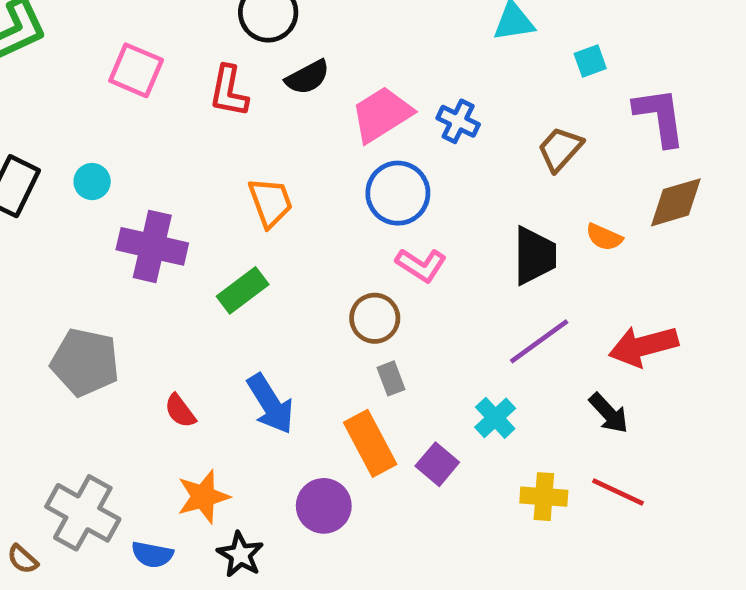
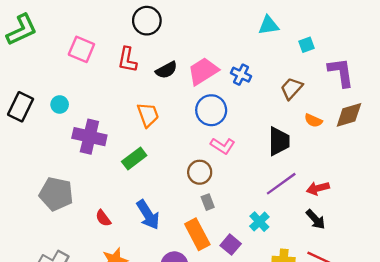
black semicircle: (308, 77) -> (166, 70), moved
orange semicircle: (604, 237) -> (313, 121), moved
red arrow: (643, 346) -> (318, 188), moved, size x0.7

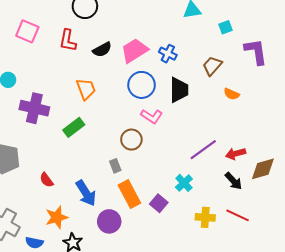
brown diamond: (349, 115) -> (263, 169), moved
black trapezoid: (279, 141) -> (179, 90), moved
gray rectangle: (208, 202) -> (115, 166), moved
blue arrow: (148, 215) -> (86, 193), moved

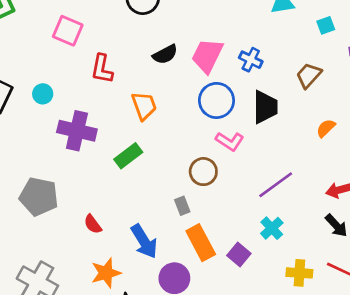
red L-shape: (68, 40) -> (102, 69), moved
pink trapezoid: (134, 51) -> (207, 56), turned -32
orange semicircle: (232, 94) -> (326, 128), moved, turned 112
purple line: (203, 150) -> (276, 185), moved

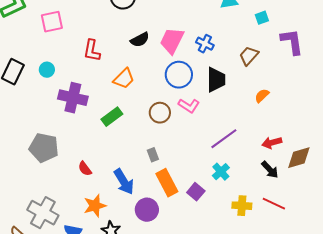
pink square: (68, 31) -> (52, 22), moved, turned -35
orange trapezoid: (144, 106) -> (124, 79), turned 65
brown circle: (203, 172) -> (160, 113), moved

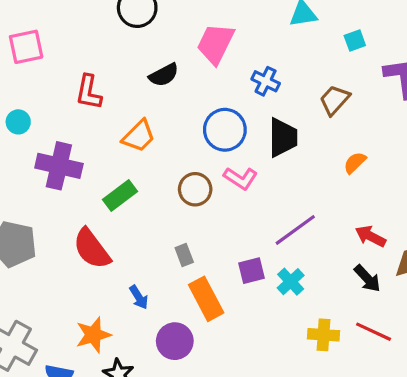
pink trapezoid: (172, 41) -> (215, 44), moved
red arrow: (272, 143) -> (370, 236), turned 42
red semicircle: (85, 169) -> (92, 249), moved, size x1.8
blue arrow: (124, 182) -> (139, 297), size x0.6
purple square: (196, 192) -> (251, 271), moved, turned 36

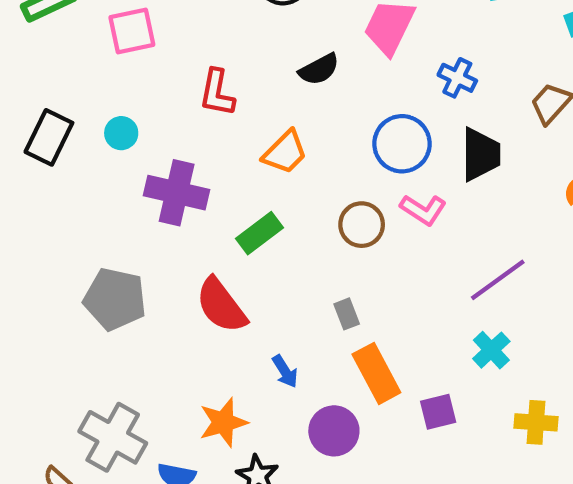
purple square: (251, 271) -> (438, 412), moved

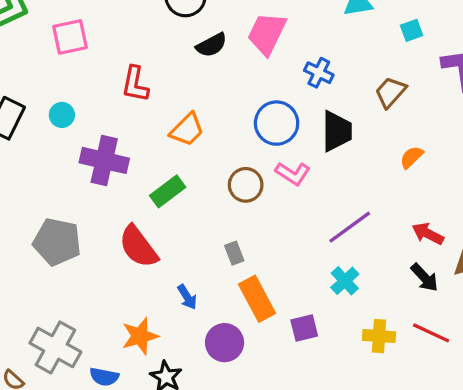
black semicircle: (319, 69) -> (211, 45), moved

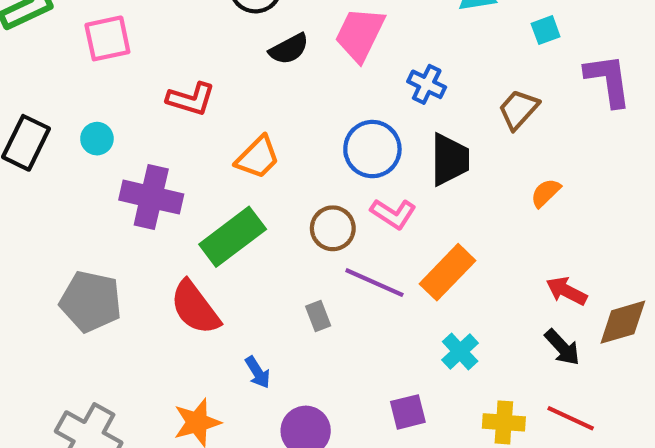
red L-shape: (135, 84) -> (191, 99), turned -84
green rectangle: (168, 191) -> (233, 237), size x1.4
purple line: (350, 227) -> (374, 283), moved, turned 60
orange rectangle: (257, 299) -> (448, 272), moved, turned 72

